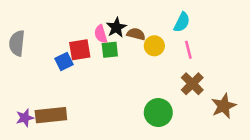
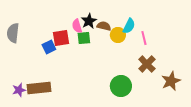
cyan semicircle: (182, 22) -> (129, 26), moved

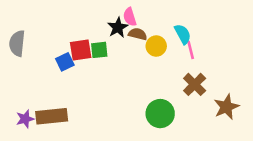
pink semicircle: (77, 26) -> (130, 17), moved
cyan semicircle: (129, 26) -> (183, 34), moved, turned -56
green square: (84, 38) -> (99, 50), moved

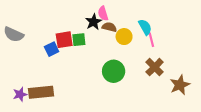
gray semicircle: (17, 43) -> (14, 34), turned -72
green circle: (160, 114) -> (114, 71), moved

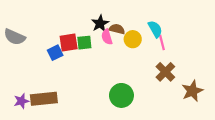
pink semicircle: (103, 13) -> (107, 37), moved
green circle: (114, 71) -> (121, 95), moved

